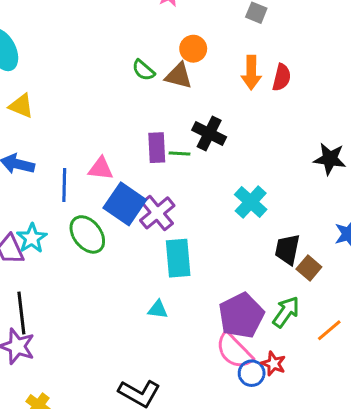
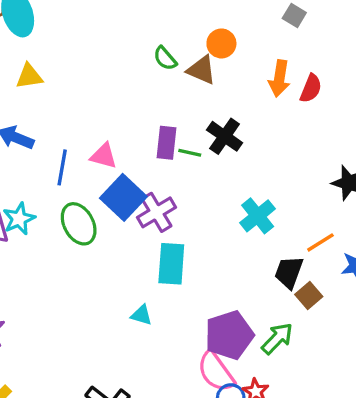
yellow triangle: (21, 106) -> (29, 76), turned -40
orange line: (329, 330) -> (320, 242), moved

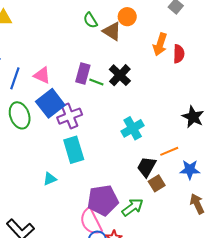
red semicircle: (311, 88) -> (179, 54), turned -30
cyan rectangle: (171, 264) -> (74, 150), turned -30
cyan triangle: (141, 315) -> (50, 179), turned -48

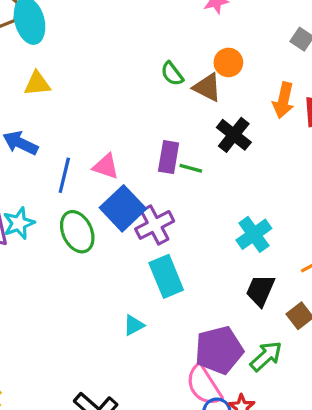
black cross: (120, 75) -> (234, 135), moved
black trapezoid: (147, 167) -> (260, 290), moved

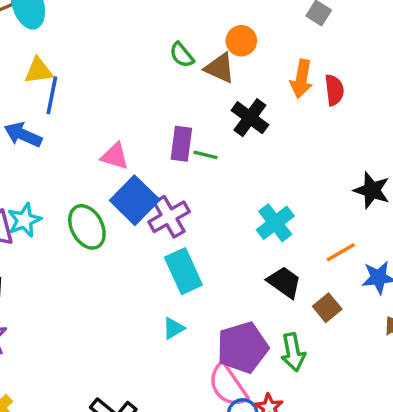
blue line: (64, 175) -> (52, 95), moved
black trapezoid: (260, 290) -> (284, 282), turned 104
cyan triangle: (134, 325) -> (173, 328), moved
green arrow: (266, 356) -> (293, 352), turned 124

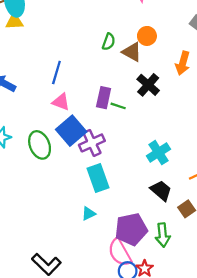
green semicircle: (182, 55) -> (109, 42), turned -126
yellow triangle: (39, 71) -> (14, 21), moved
blue line: (52, 95) -> (56, 73), moved

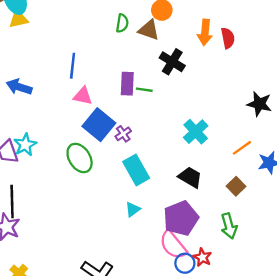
purple cross: (92, 143) -> (123, 134), size x0.6
green ellipse: (40, 145) -> (80, 158), moved
black trapezoid: (161, 190) -> (190, 177), moved
green arrow: (163, 235) -> (229, 226), moved

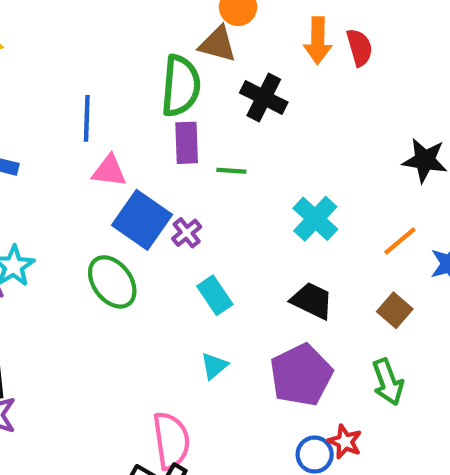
green semicircle: (122, 23) -> (181, 86), moved, size x1.8
green line: (144, 90) -> (231, 171), moved
cyan rectangle: (136, 170) -> (215, 295), size x0.7
pink semicircle: (173, 245) -> (171, 441), moved, turned -144

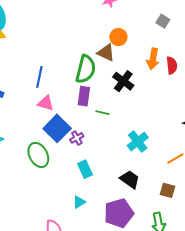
brown square: (395, 310) -> (167, 190), turned -35

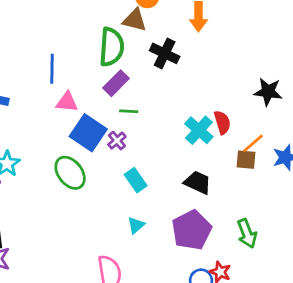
red semicircle: (172, 65) -> (222, 122), moved
purple rectangle: (84, 96) -> (116, 83), turned 48
green line: (102, 113) -> (129, 111), moved
brown square: (167, 190) -> (246, 160), moved

